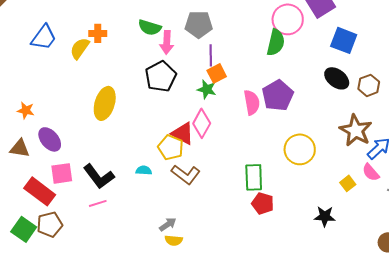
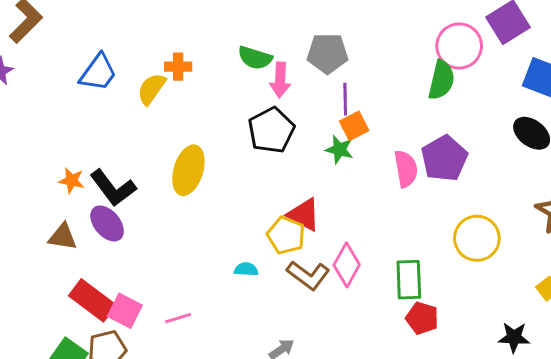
pink diamond: (202, 123) -> (347, 265), moved
pink square: (62, 173) -> (125, 311), moved, turned 35
black L-shape: (99, 176) -> (113, 188), moved

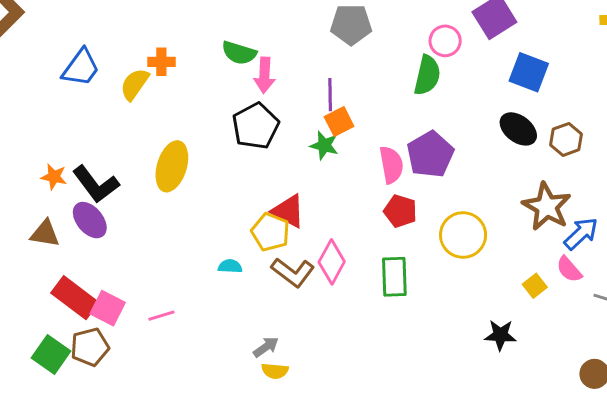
pink circle: (459, 46) -> (445, 41), size x0.7
gray pentagon: (327, 53) -> (351, 24), moved
red pentagon: (422, 318) -> (400, 211), moved

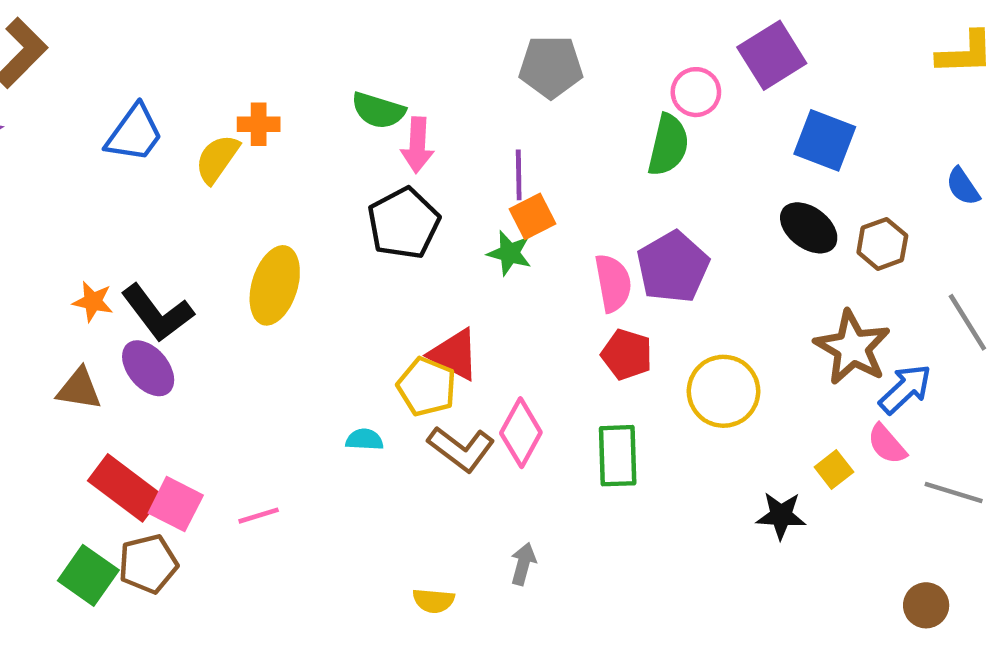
black star: (500, 335) -> (781, 516), moved
gray arrow: (266, 347) -> (523, 564), moved, turned -40

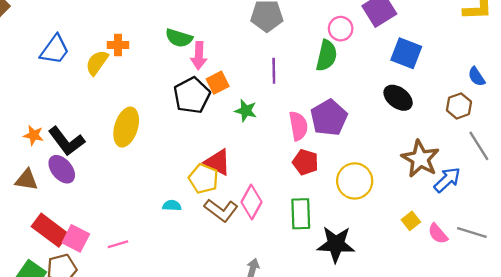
purple line: (519, 175) -> (274, 71), moved
orange square: (532, 216) -> (218, 83), moved
brown hexagon: (882, 244) -> (459, 106), moved
pink semicircle: (887, 444) -> (438, 234), moved
black star: (781, 516) -> (336, 244), moved, size x1.5

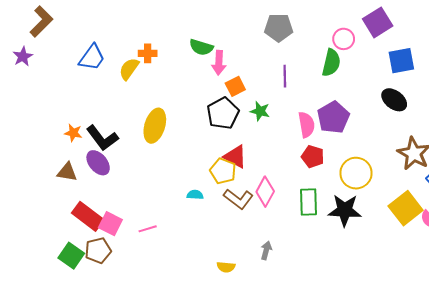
blue square: (406, 53) -> (401, 61), turned -32
black pentagon: (192, 95) -> (223, 113), moved
yellow square: (411, 221) -> (406, 208), size x2.0
black star: (336, 244) -> (345, 210), moved

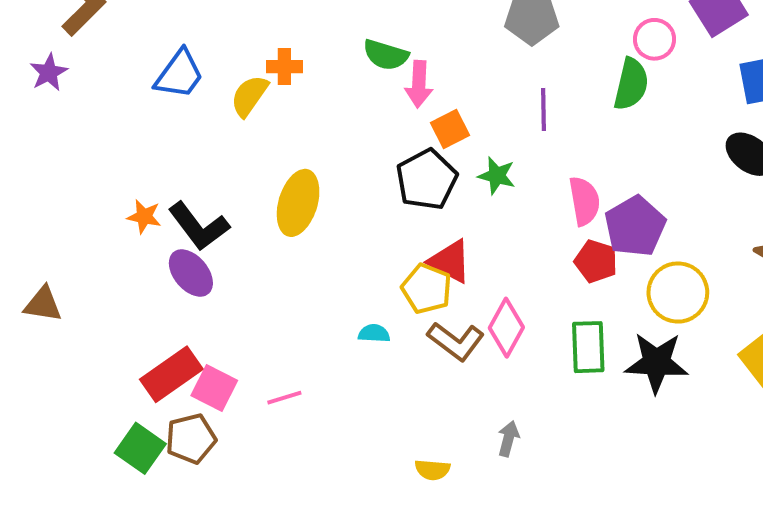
purple pentagon: (333, 117) -> (635, 226), moved
brown triangle: (67, 172) -> (43, 304), moved
red rectangle: (88, 216) -> (171, 374), turned -72

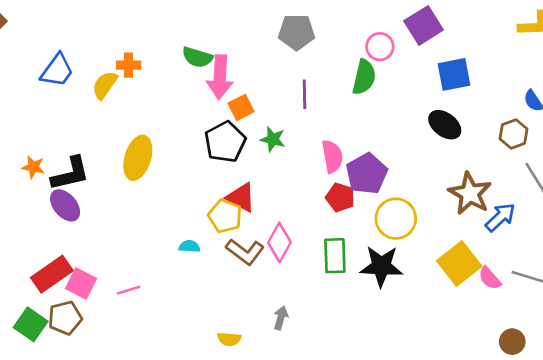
pink arrow: (419, 84) -> (220, 77), size x1.4
black L-shape: (199, 226) -> (70, 174), turned -66

